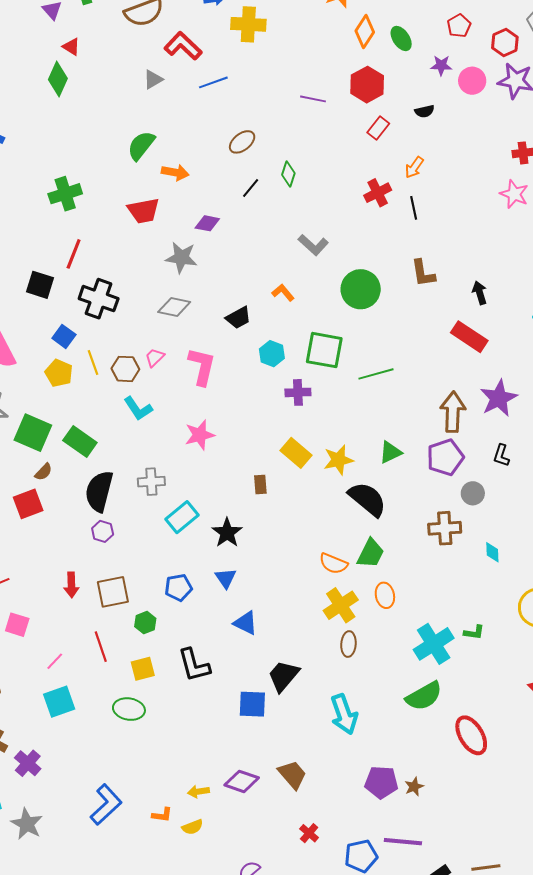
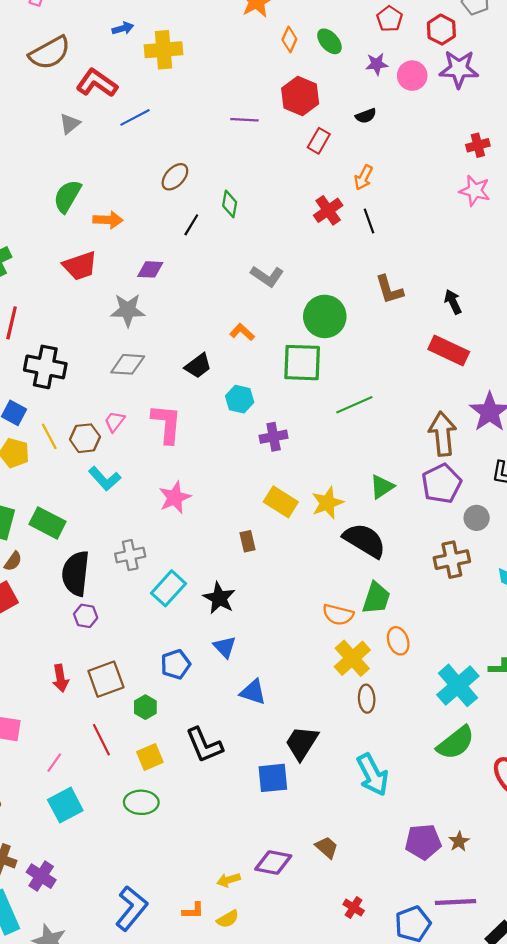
orange diamond: (365, 31) -> (289, 39), size x0.7
green square: (324, 350) -> (302, 363), moved
brown trapezoid: (292, 775) -> (327, 847), size x0.7

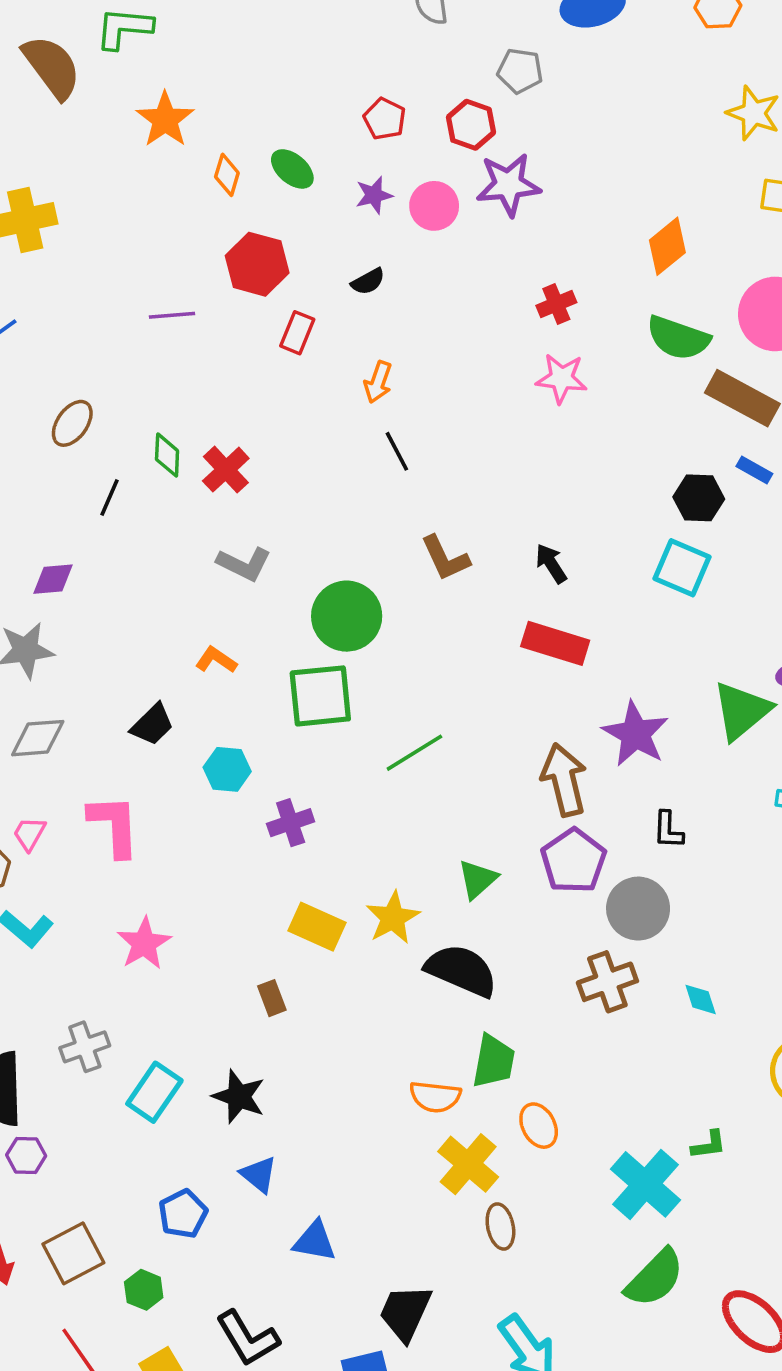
red cross: (328, 210) -> (226, 470), moved
gray circle: (477, 518) -> (638, 909), size x1.5

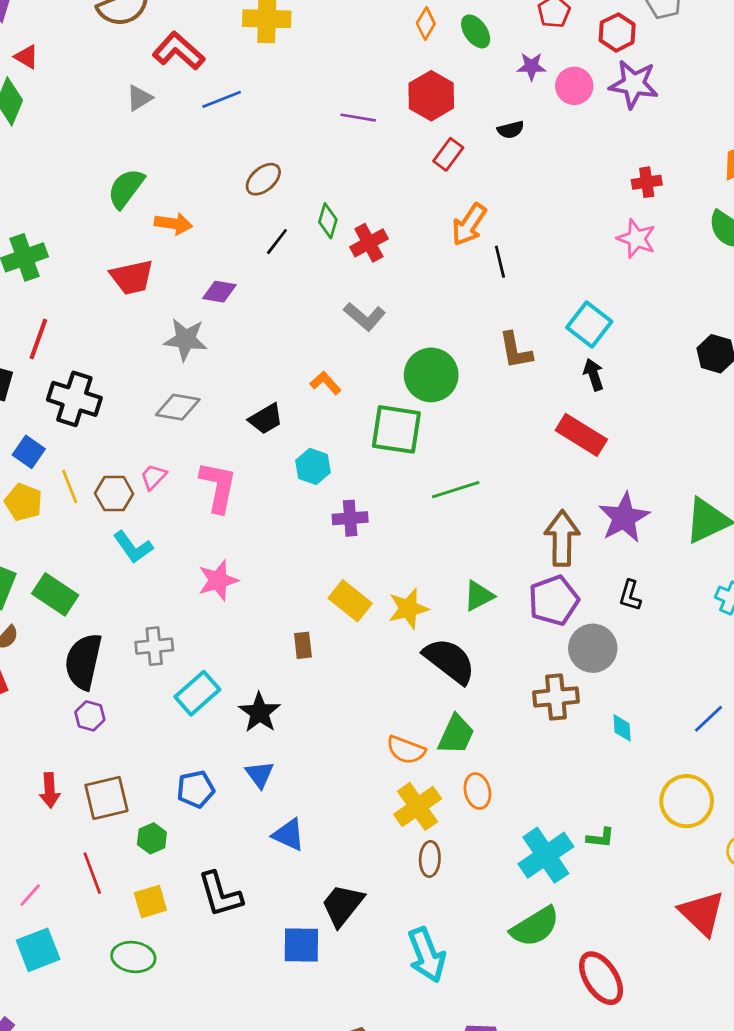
orange arrow: (378, 382) -> (469, 225), moved, size x1.4
cyan square: (682, 568) -> (589, 324), moved

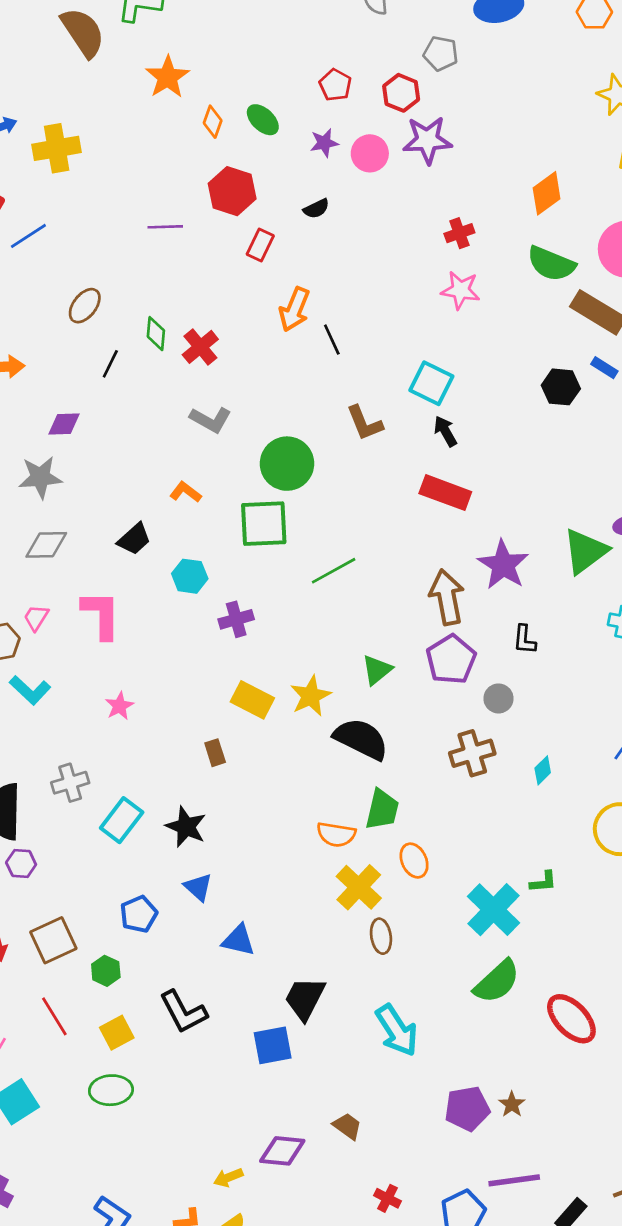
pink star: (218, 580) -> (119, 706), size x0.7
gray circle: (593, 648) -> (498, 698), size x0.6
cyan diamond: (622, 728) -> (543, 770), turned 60

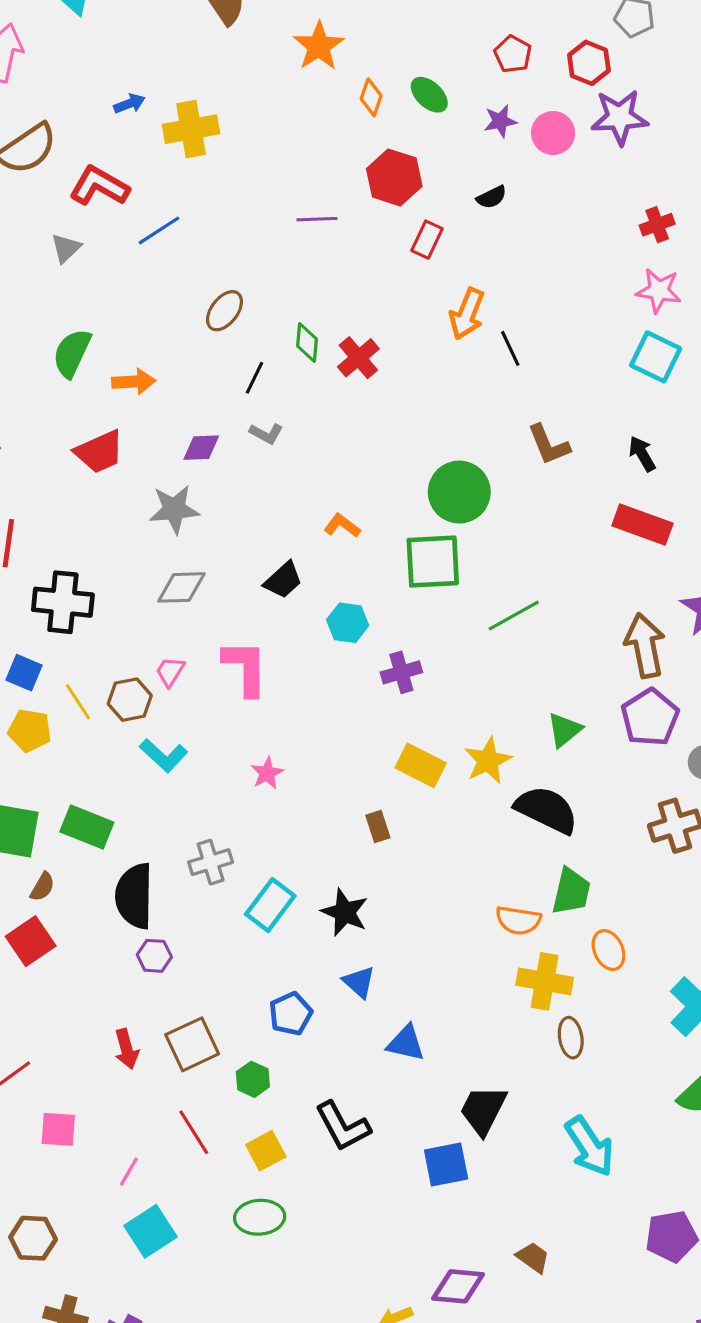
cyan square: (431, 383) -> (656, 357), moved
gray L-shape: (211, 420) -> (266, 434), moved, size x0.7
yellow cross: (359, 887) -> (545, 981), turned -33

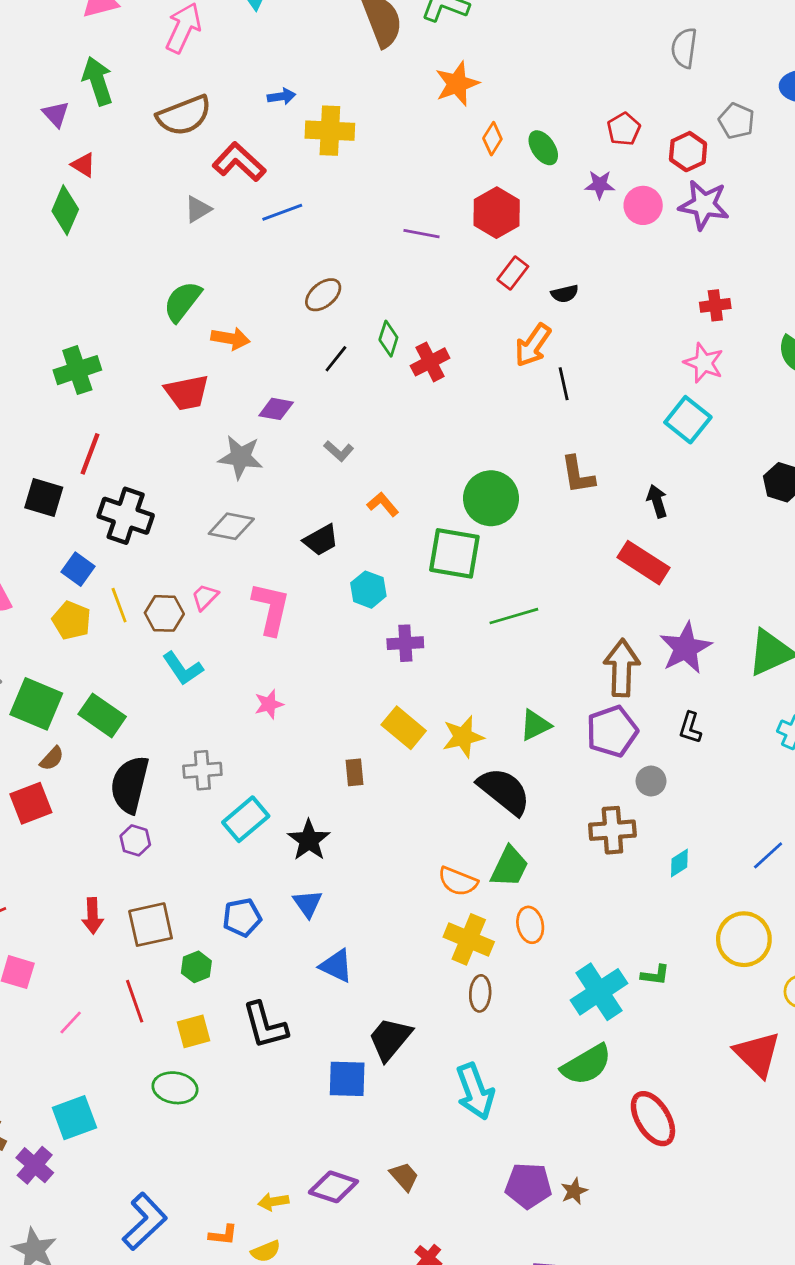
black semicircle: (492, 197) -> (565, 294), moved
gray L-shape: (266, 434) -> (339, 451), moved
cyan square: (151, 1231) -> (74, 1118), moved

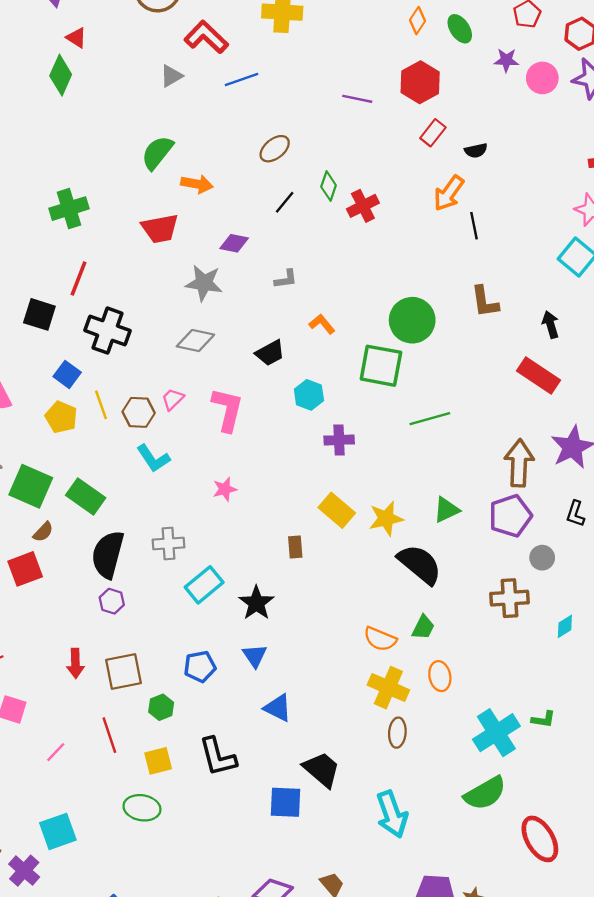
gray L-shape: (339, 451) -> (286, 279), turned -50
green trapezoid: (509, 867) -> (423, 627), size x0.7
black trapezoid: (390, 1039) -> (322, 769), turned 90

